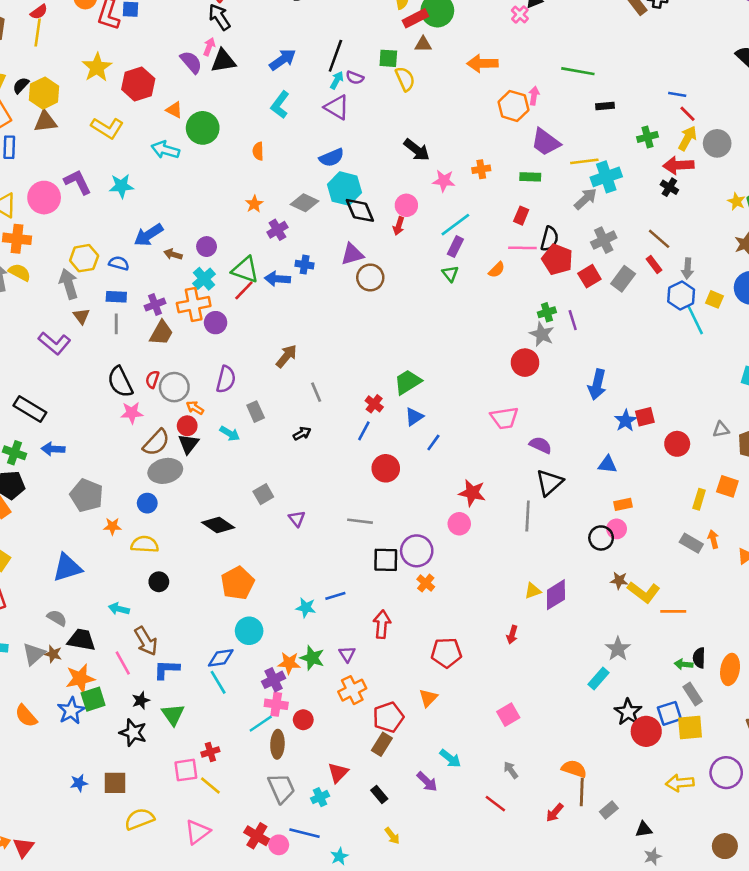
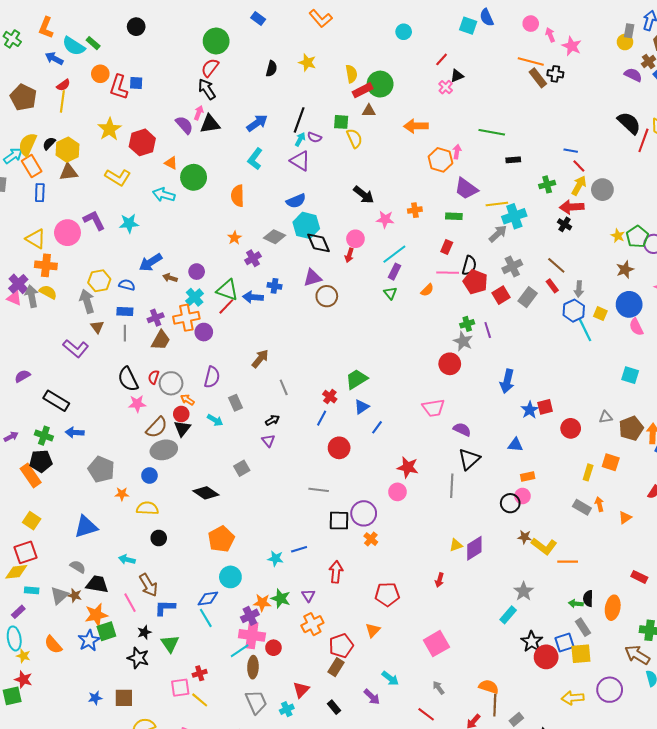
orange semicircle: (258, 151) -> (238, 196), size x1.5
purple triangle: (297, 519) -> (268, 441), moved
pink cross: (276, 704) -> (252, 635), size x1.4
pink square: (508, 715) -> (436, 644), size x1.4

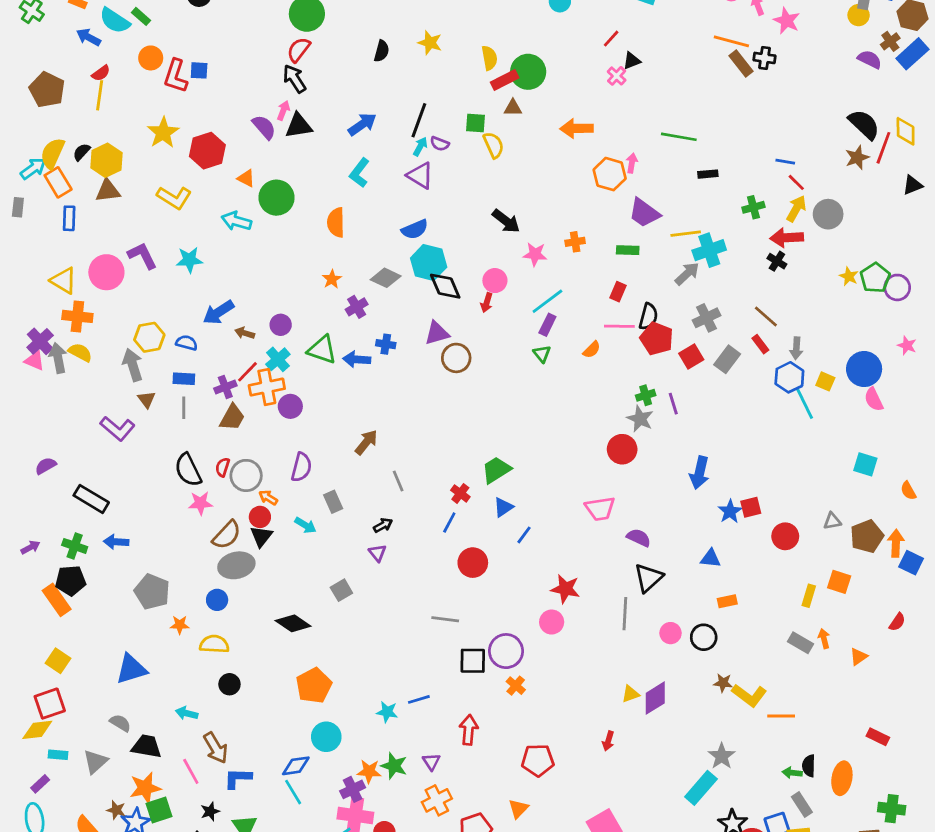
brown star: (625, 270) -> (857, 158), moved
red line: (226, 306) -> (247, 372), moved
pink circle: (523, 496) -> (671, 633), moved
brown star: (75, 595) -> (116, 810), moved
cyan rectangle: (508, 615) -> (701, 788), size x1.4

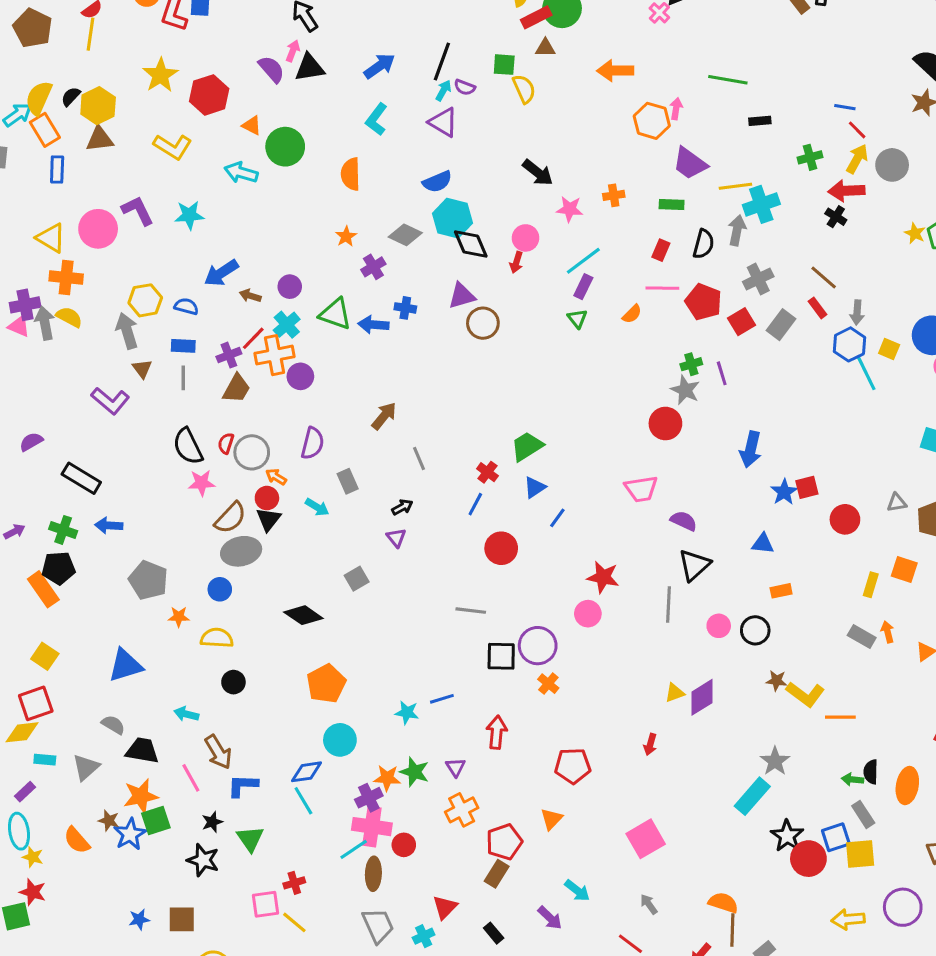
gray arrow: (687, 274) -> (737, 230), turned -36
black semicircle: (648, 316) -> (703, 244), moved
purple cross: (40, 341) -> (25, 305), turned 32

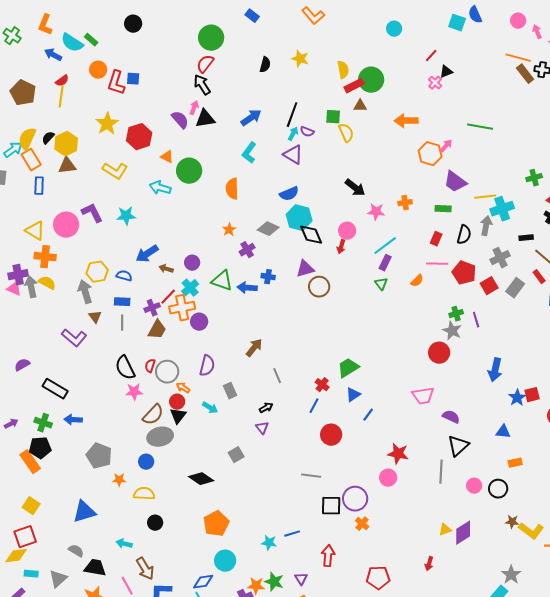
pink arrow: (676, 109) -> (446, 146), turned 32
black rectangle: (760, 121) -> (526, 238), moved

